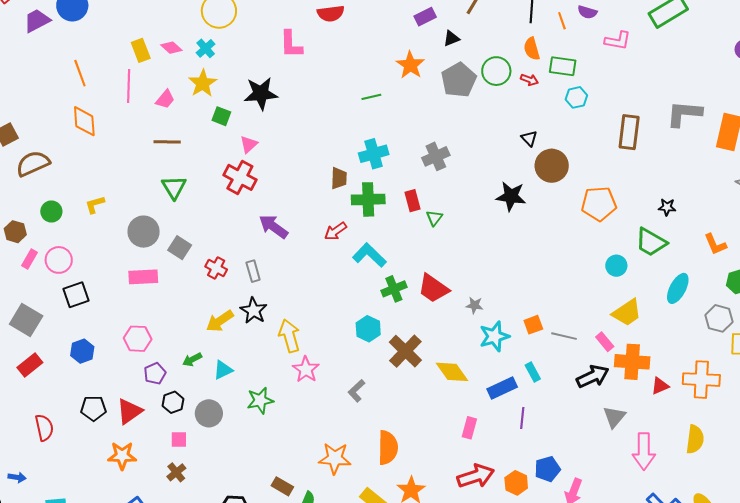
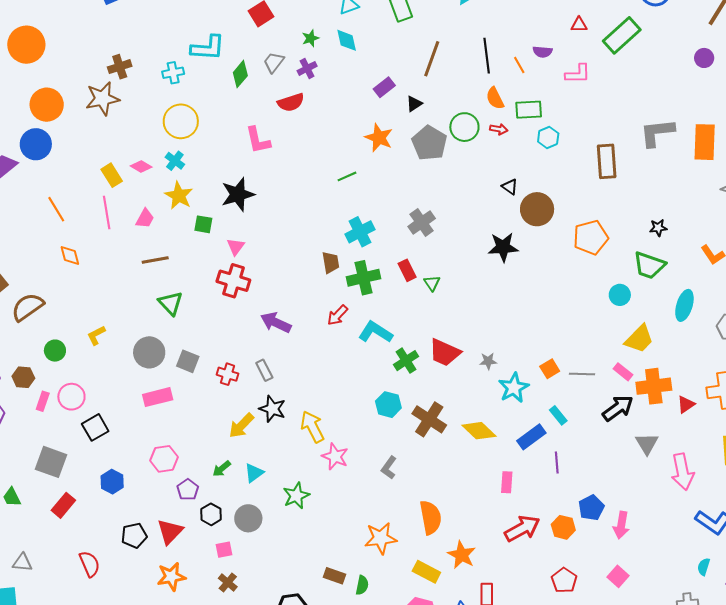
orange diamond: (84, 121) -> (70, 256), size x0.7

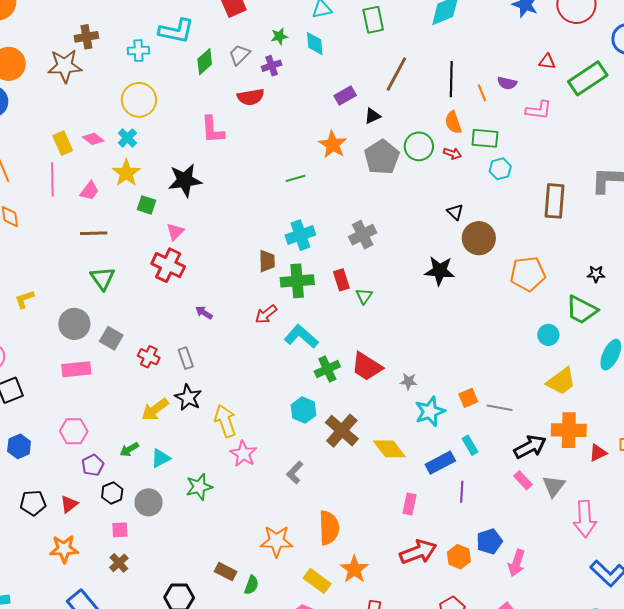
purple arrow: (276, 323) -> (204, 313), size x0.6
pink rectangle: (623, 372) -> (523, 480), moved
red triangle: (170, 532) -> (69, 504), size x0.7

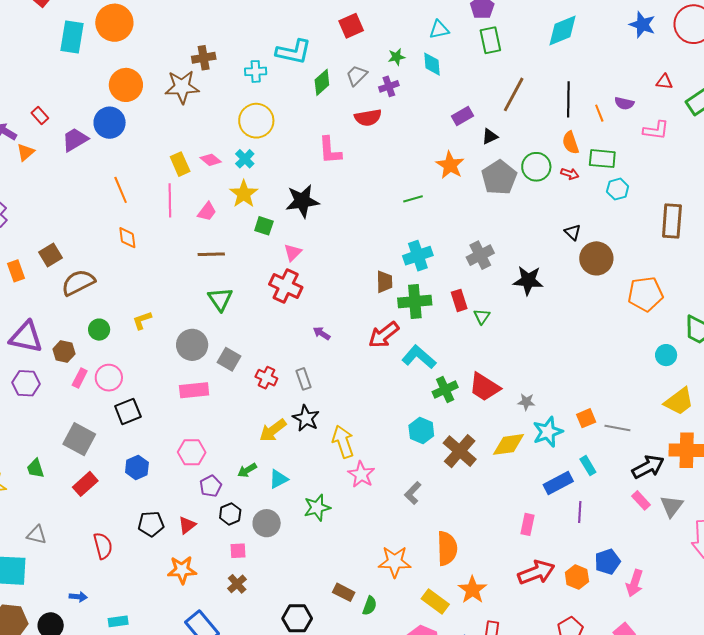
black star: (440, 271) -> (528, 280), moved
red arrow: (266, 314) -> (384, 335), size x1.4
yellow diamond: (389, 449) -> (508, 444), moved, turned -60

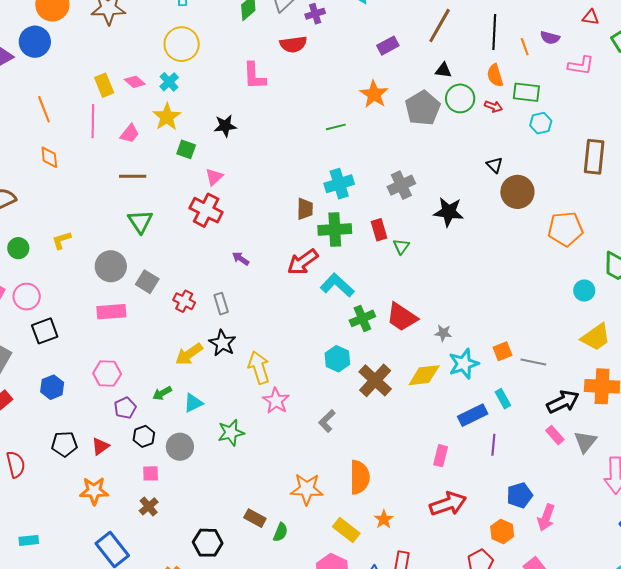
black triangle: (490, 137) -> (443, 70), moved, turned 30
black star: (302, 201) -> (225, 126), size x0.7
orange hexagon: (577, 577) -> (502, 531), moved
orange star: (472, 590) -> (384, 519), size x0.7

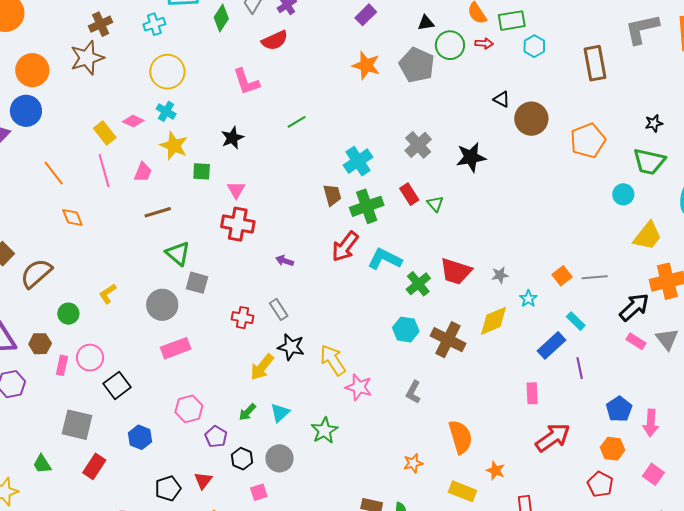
green line: (336, 127) -> (297, 122), moved
gray square: (147, 282) -> (197, 283), moved
cyan star: (464, 364) -> (528, 299), size x0.6
orange star: (307, 489) -> (413, 463), size x0.6

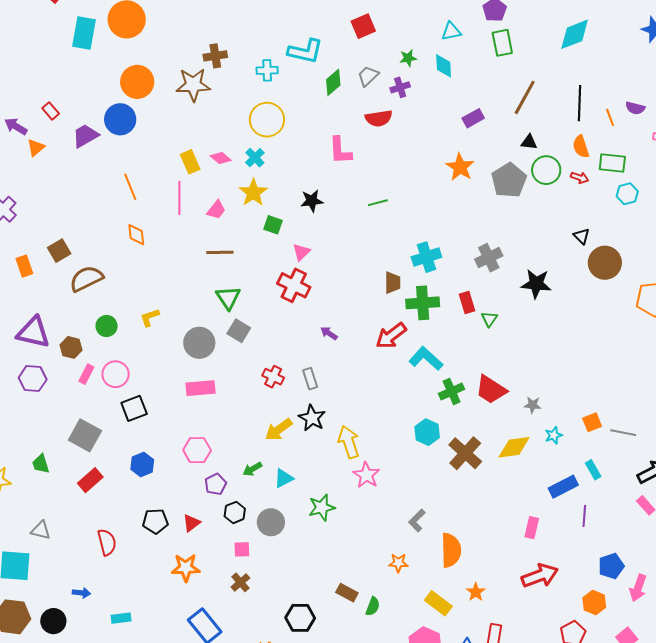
gray L-shape: (413, 392) -> (417, 521), moved

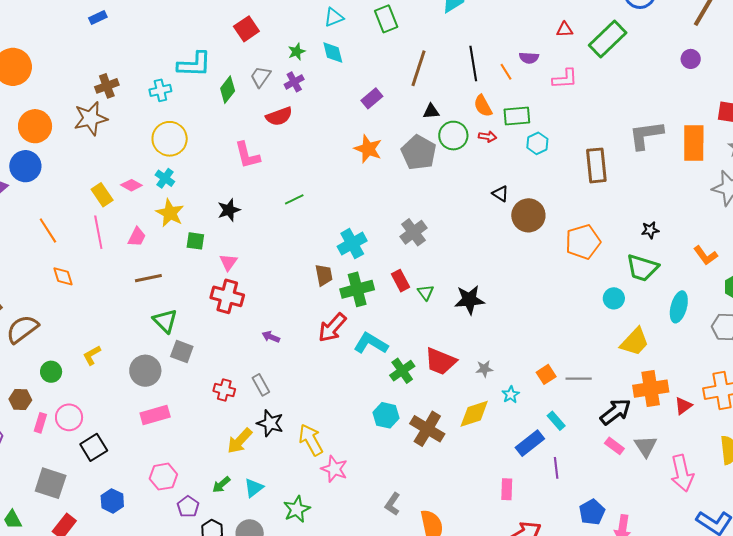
black star: (536, 284) -> (469, 300), moved

